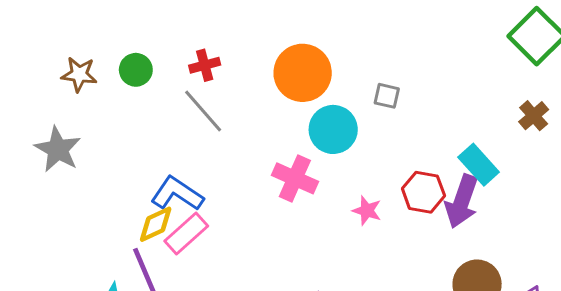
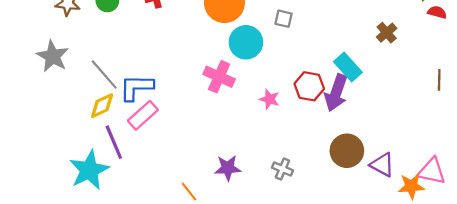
gray line: (203, 111) -> (104, 74), moved
blue L-shape: (177, 194) -> (136, 87), turned -33
yellow diamond: (156, 224) -> (102, 106), moved

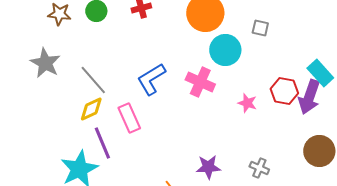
blue L-shape: (136, 87) -> (151, 79), moved, turned -32
pink rectangle: (143, 115) -> (129, 118), turned -72

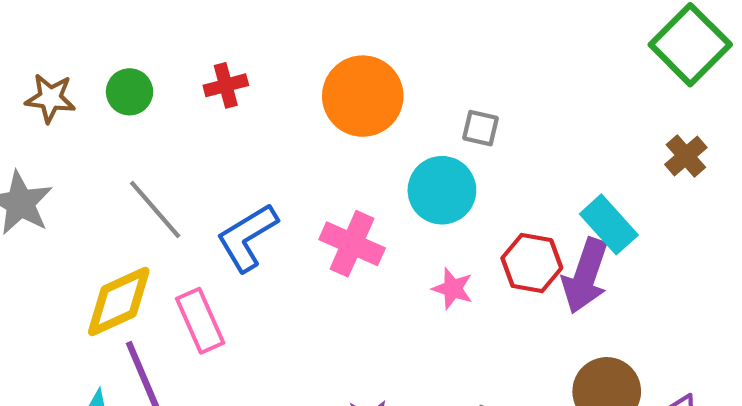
cyan circle: (225, 50) -> (442, 190), moved
gray line: (93, 80) -> (155, 209), moved
yellow diamond: (91, 109) -> (119, 302), size x1.4

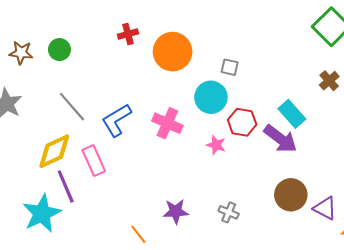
red cross: (226, 85) -> (128, 34), moved
red hexagon: (532, 263) -> (242, 122), moved
purple arrow: (585, 276) -> (280, 139), turned -72

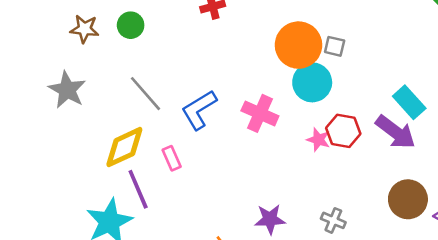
orange circle: (173, 52) -> (298, 45), moved
red hexagon: (242, 122) -> (343, 131), moved
pink rectangle: (94, 161) -> (172, 158), size x0.7

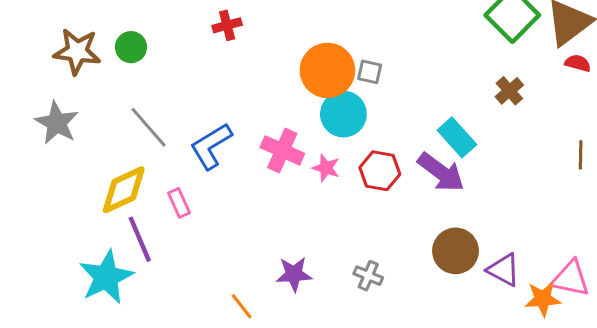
brown star: (85, 29) -> (77, 51), size x1.4
pink star: (318, 140) -> (326, 168), moved

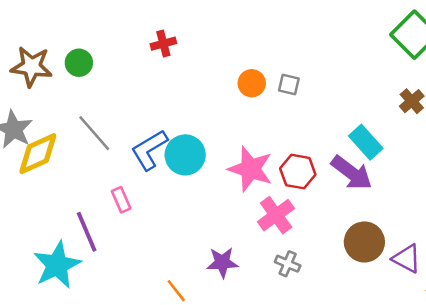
orange circle: (327, 70) -> (252, 83), size x0.6
cyan circle: (343, 114) -> (185, 155), moved
pink cross: (282, 150) -> (276, 215), moved, turned 30
pink star: (326, 168) -> (250, 169), size x1.8
yellow diamond: (124, 190) -> (38, 154), moved

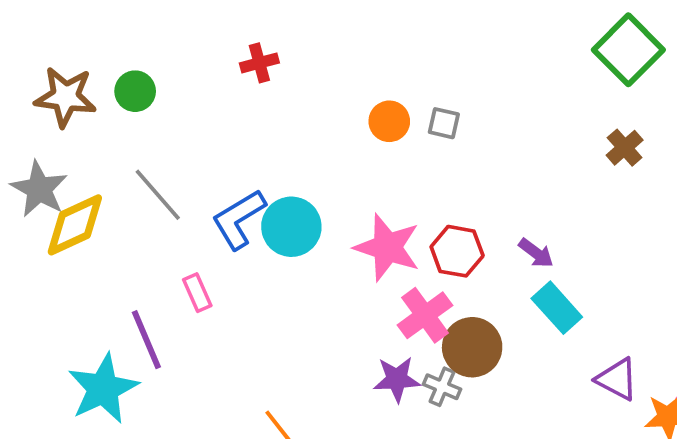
cyan rectangle: (366, 142) -> (557, 308), moved
purple arrow: (352, 173) -> (536, 253), size x0.6
brown circle: (364, 242) -> (472, 347), moved
purple star: (222, 262) -> (397, 379), moved

